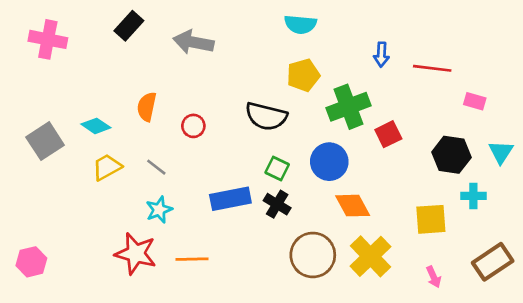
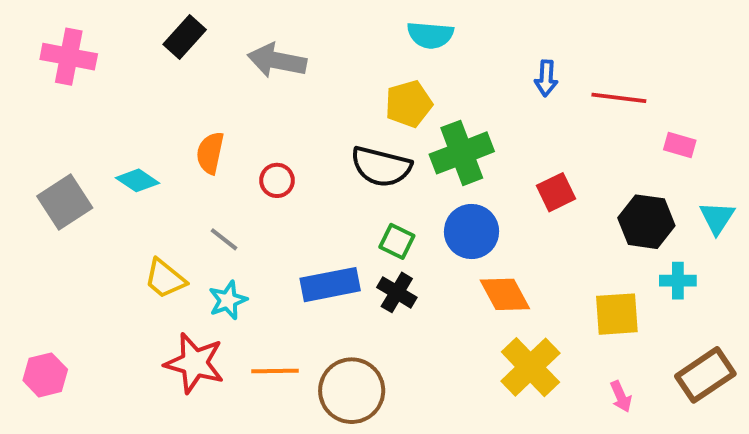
yellow pentagon: (303, 75) -> (409, 104), moved
green cross: (348, 107) -> (462, 153), moved
yellow trapezoid: (107, 167) -> (165, 279), moved, turned -112
brown circle: (313, 255) -> (352, 391), moved

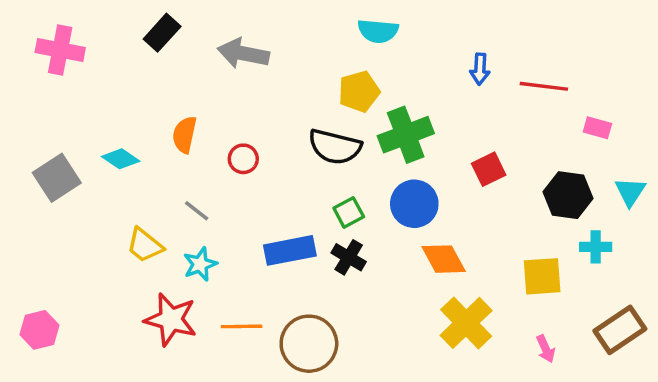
green square: (397, 241) -> (349, 212), turned 36

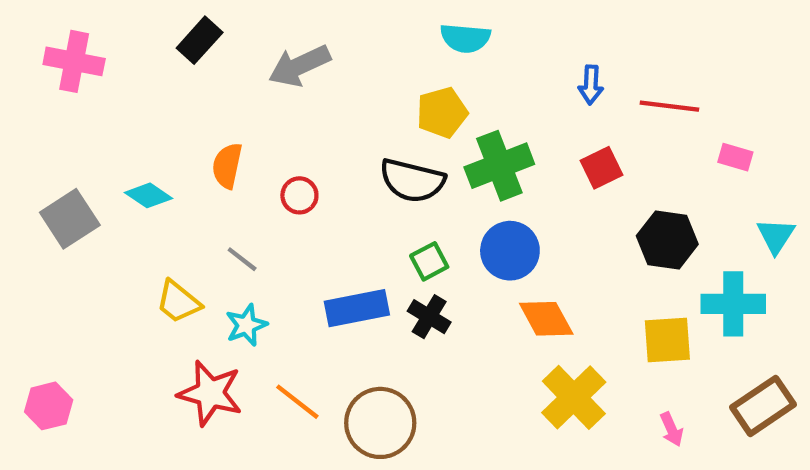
gray arrow: (243, 53) -> (299, 66), turned -36
red square: (489, 169) -> (601, 168), moved
black hexagon: (568, 195) -> (667, 240), moved
cyan cross: (596, 247) -> (733, 304), size x1.6
orange line: (242, 326) -> (297, 402), turned 39

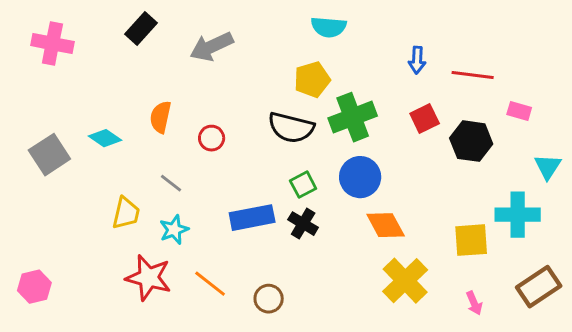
black hexagon: (667, 240) -> (471, 141), moved
yellow trapezoid: (178, 302) -> (126, 213), turned -116
brown circle: (380, 423) -> (269, 299), size x0.6

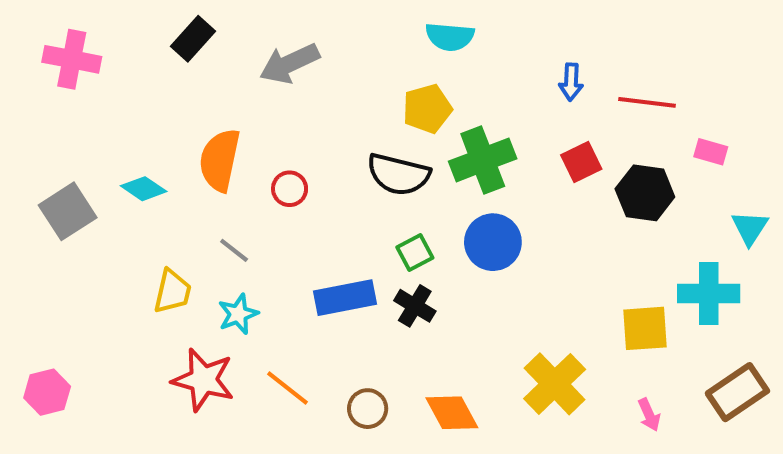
orange semicircle: (160, 117) -> (220, 160), size x1.4
orange diamond: (386, 225) -> (452, 413), moved

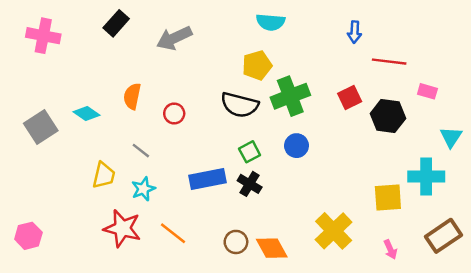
blue arrow: (571, 82) -> (355, 32), moved
orange semicircle: (220, 160) -> (132, 96), size x0.7
blue circle: (493, 242) -> (296, 146), size x0.7
brown circle: (368, 409) -> (236, 242), moved

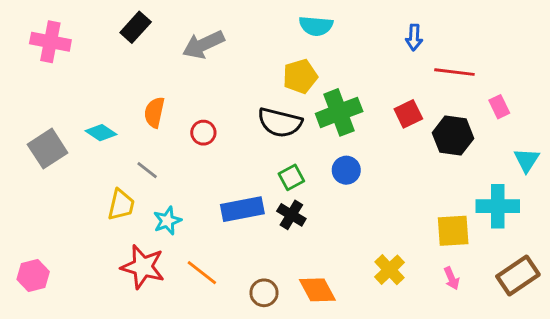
pink rectangle: (427, 91) -> (499, 107), turned 48
gray line: (141, 151) -> (147, 170), moved
yellow cross: (334, 231) -> (390, 270), size x0.7
brown circle: (236, 242) -> (264, 293), moved
pink arrow: (390, 249) -> (452, 278), moved

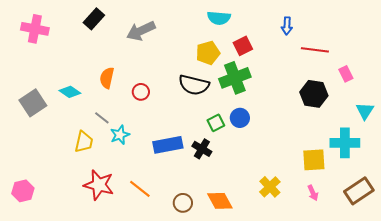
red square: (408, 114) -> (243, 46), moved
green square: (291, 177) -> (216, 123), moved
cyan star: (167, 221) -> (120, 135), moved

